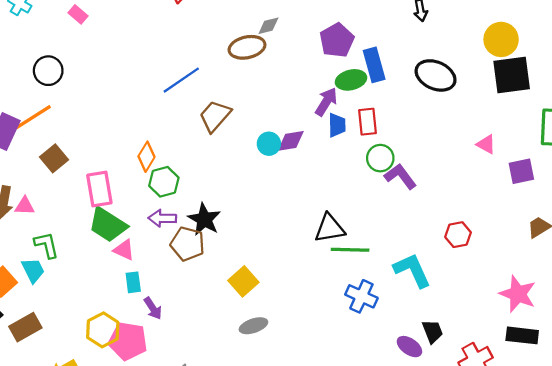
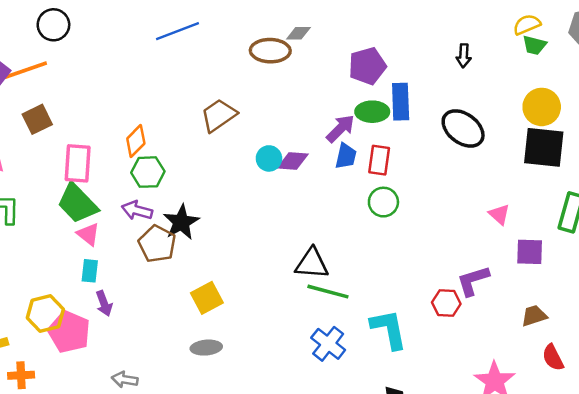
blue line: (181, 80) -> (177, 31), moved
purple L-shape: (400, 176) -> (473, 281), moved, turned -84

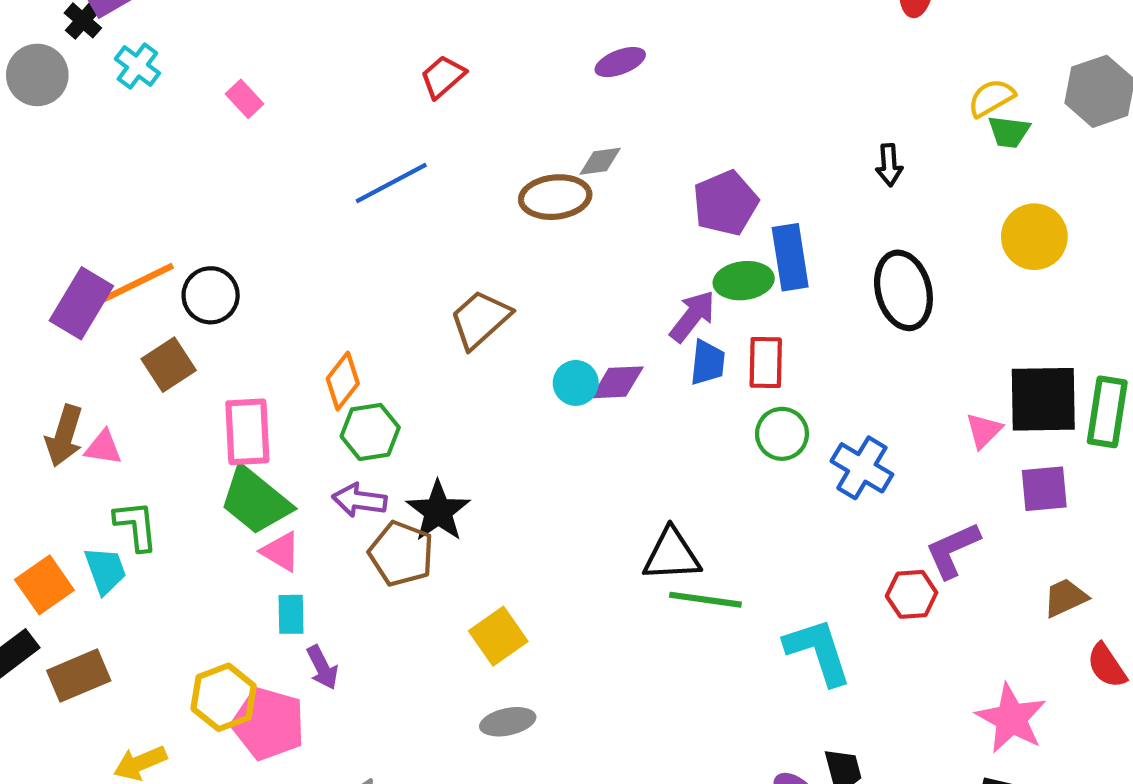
black circle: (53, 25) -> (211, 295), moved
black ellipse: (463, 128) -> (903, 290), turned 45
black square: (544, 147) -> (1043, 399), moved
pink triangle: (499, 214) -> (984, 430), turned 40
blue cross: (328, 344) -> (862, 468), moved

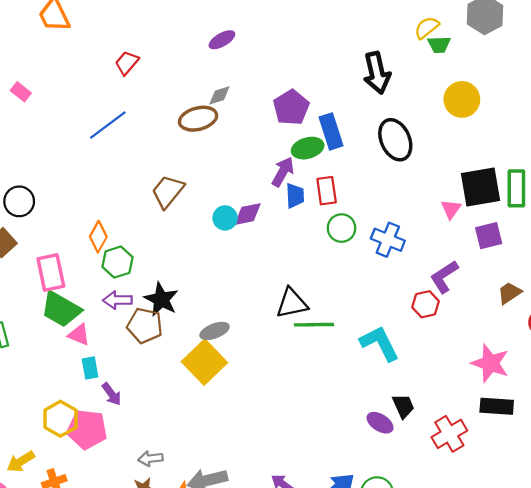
black arrow: (889, 165) -> (377, 73), size x1.8
yellow square: (498, 636) -> (204, 362), size x1.4
gray ellipse: (508, 722) -> (215, 331), moved

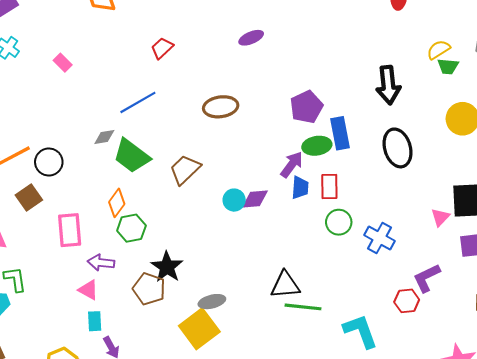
gray diamond: (219, 95) -> (104, 137), moved
purple arrow: (117, 300) -> (101, 263), moved
green trapezoid: (61, 309) -> (132, 156), moved

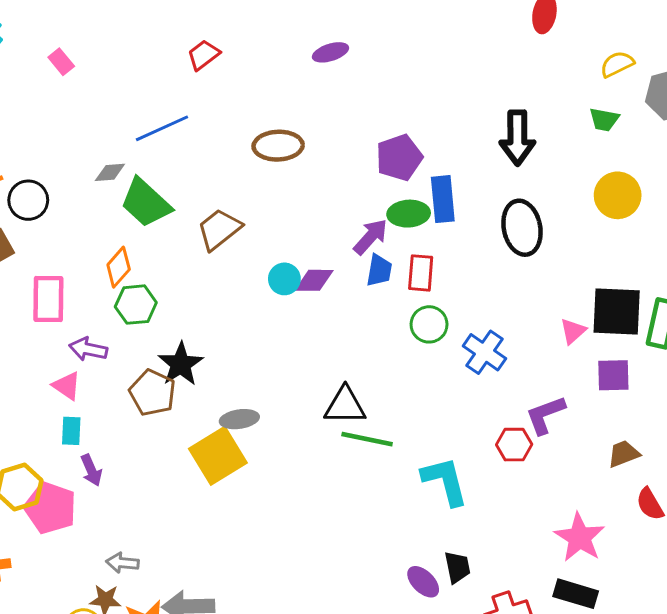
yellow semicircle: (439, 50) -> (617, 64), moved

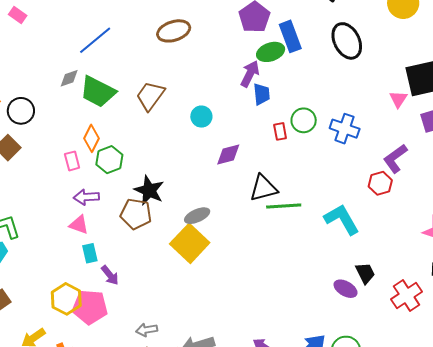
red rectangle: (421, 273) -> (280, 131), moved, size x0.7
purple diamond: (314, 280) -> (228, 155), moved
pink rectangle: (48, 299) -> (72, 161), moved, size x0.6

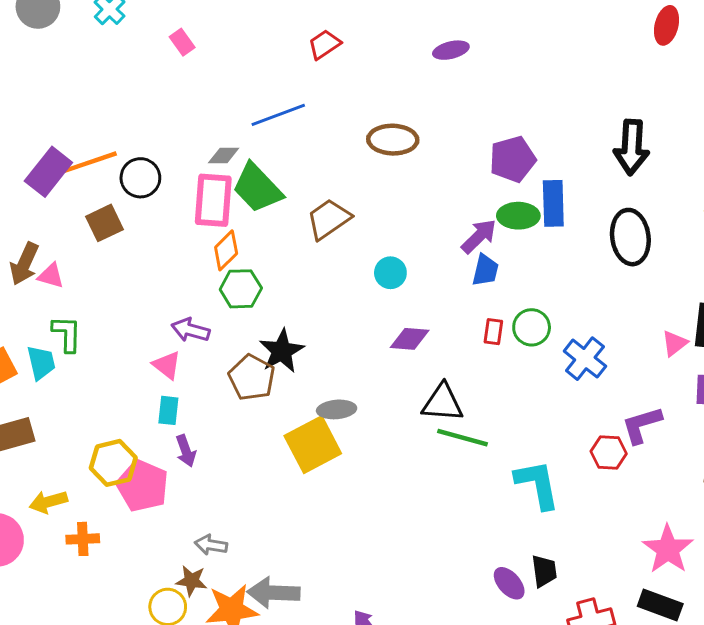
pink rectangle: (72, 161) -> (213, 200), moved, size x1.8

